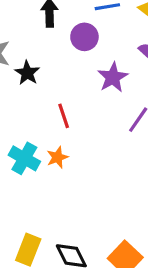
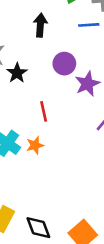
purple circle: (84, 37) -> (64, 64), moved

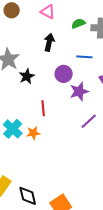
blue line: (89, 25) -> (84, 57), moved

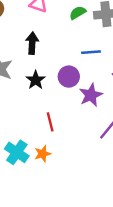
black arrow: (49, 42) -> (32, 43), moved
black star: (27, 76) -> (36, 80), moved

